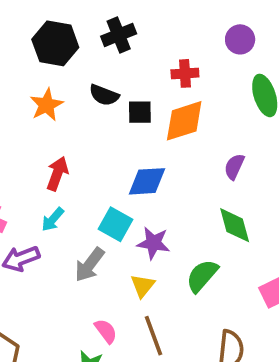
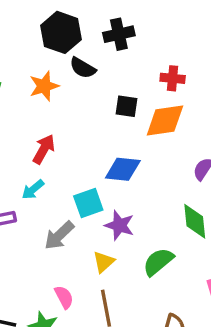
black semicircle: (104, 95) -> (83, 68), moved
cyan square: (116, 224) -> (88, 203), turned 32

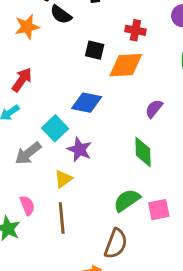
cyan square: (88, 203) -> (55, 128), turned -30
green semicircle: (158, 262) -> (127, 200), moved

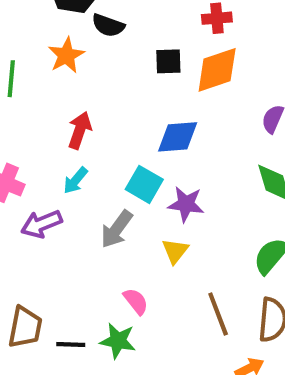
brown line: (62, 218) -> (218, 314), moved

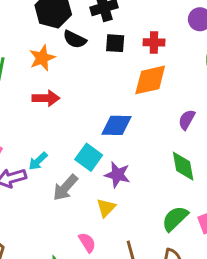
black square: (168, 61) -> (115, 43), moved
red arrow: (80, 130) -> (46, 98), moved, turned 65
cyan arrow: (75, 180) -> (38, 161), moved
pink semicircle: (136, 301) -> (87, 243), moved

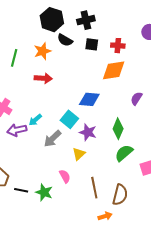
green diamond: (183, 166) -> (118, 129), moved, turned 30
green semicircle: (175, 219) -> (124, 153), moved

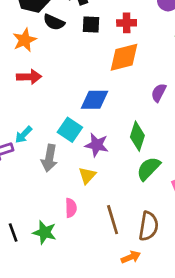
gray arrow: (52, 139) -> (49, 158), turned -30
pink semicircle: (65, 176) -> (71, 208), turned 32
black line: (21, 190) -> (13, 233), turned 64

